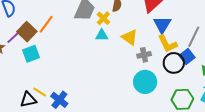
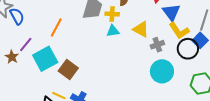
yellow cross: (103, 18) -> (112, 14), turned -32
brown square: (27, 32) -> (68, 69), moved
cyan square: (31, 54) -> (45, 59), size x1.4

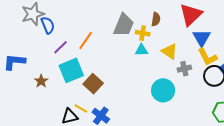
purple line: (26, 45) -> (61, 47), moved
brown star: (12, 57) -> (41, 81), moved
cyan circle: (162, 71) -> (163, 90), moved

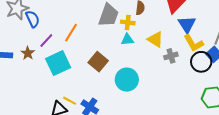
brown star: (41, 81) -> (28, 53), moved
brown square: (93, 84) -> (98, 62), moved
cyan circle: (163, 90) -> (127, 80), moved

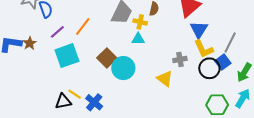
yellow triangle: (155, 39) -> (165, 79), moved
brown star: (28, 53) -> (30, 43), moved
cyan circle: (127, 80) -> (123, 68), moved

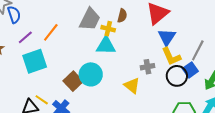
cyan triangle: (138, 39) -> (106, 46), size x1.5
brown square: (107, 58) -> (73, 81), moved

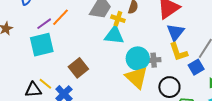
purple line: (25, 37) -> (44, 24), moved
cyan circle: (91, 74) -> (138, 58), moved
black circle: (177, 76) -> (169, 87), moved
yellow triangle: (132, 86) -> (137, 78), size x1.4

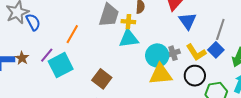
purple line: (44, 24) -> (47, 55), moved
yellow L-shape: (178, 52) -> (196, 52), moved
yellow triangle: (137, 78) -> (161, 74), turned -35

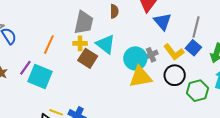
yellow cross: (128, 22) -> (80, 43), moved
cyan triangle: (129, 39) -> (106, 44), turned 50
cyan square: (61, 65) -> (40, 76), turned -35
brown square: (102, 79) -> (88, 58), moved

